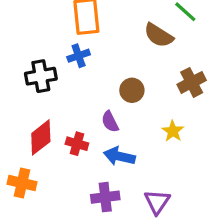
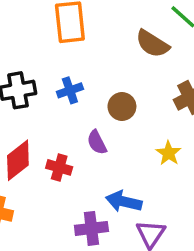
blue cross: (79, 56) -> (70, 90), moved
blue arrow: (119, 156) -> (124, 202), moved

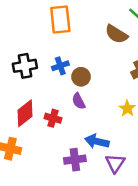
brown circle: (122, 106) -> (81, 77), moved

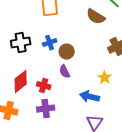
blue arrow: (97, 141) -> (90, 97), moved
purple cross: (75, 160) -> (46, 109), moved

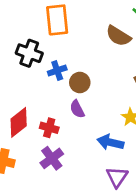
black cross: (21, 43) -> (29, 53), moved, turned 30
purple cross: (46, 109) -> (52, 158), turned -30

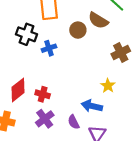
brown circle: (80, 82) -> (78, 30), moved
purple semicircle: (77, 109) -> (74, 122), moved

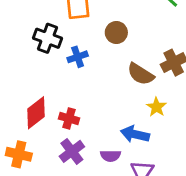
brown semicircle: (98, 20) -> (141, 74), moved
purple semicircle: (74, 122) -> (111, 156), turned -64

